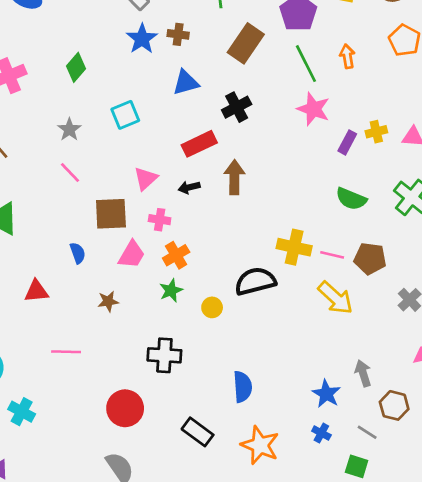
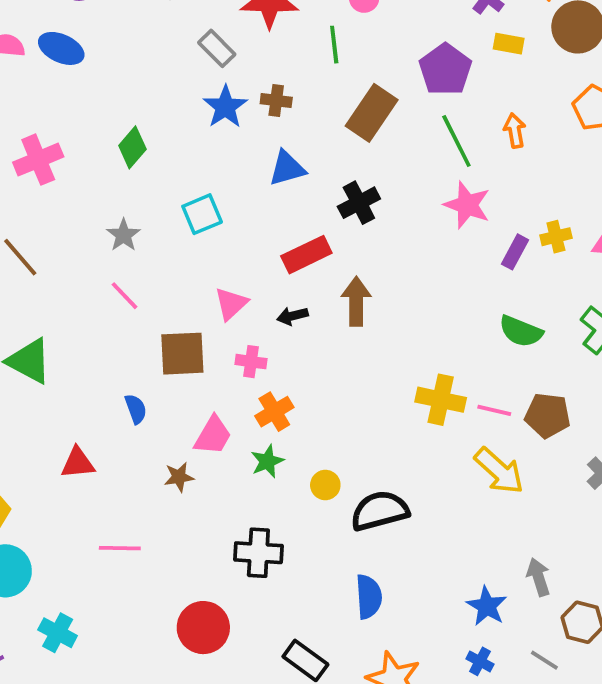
pink trapezoid: (132, 255) -> (213, 436), moved
black semicircle: (255, 281) -> (380, 511), moved

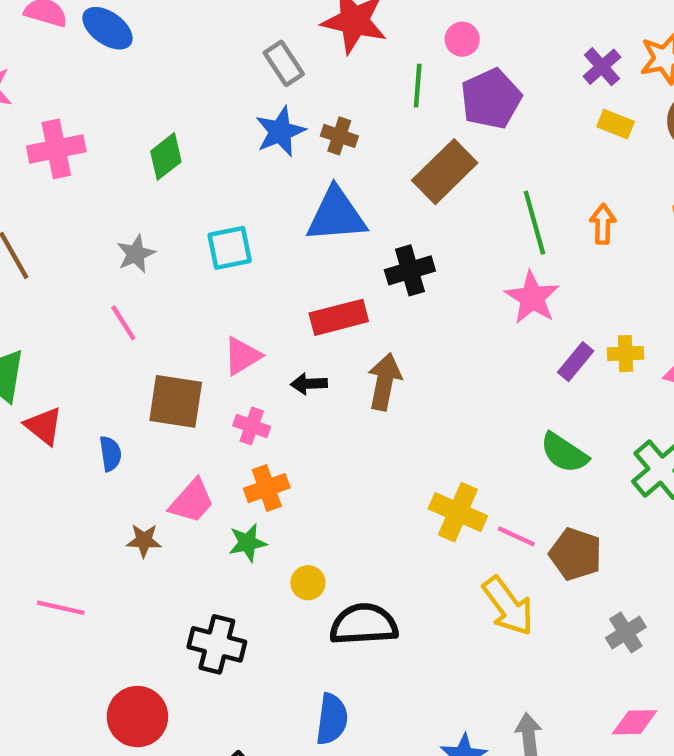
purple pentagon: (445, 69) -> (491, 99), moved
blue triangle: (287, 168) -> (336, 215), size x1.4
red triangle: (78, 463) -> (44, 426), moved, turned 33

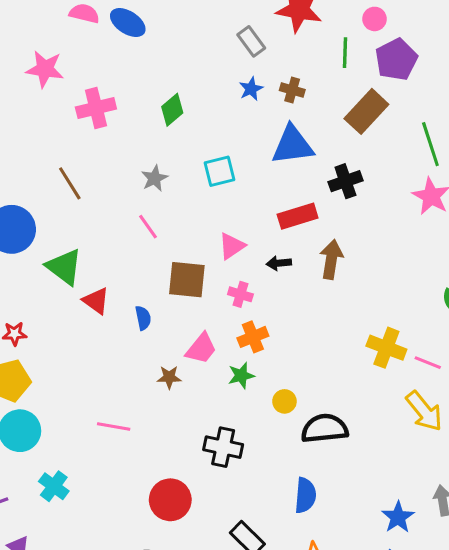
blue star: (280, 131) -> (251, 89), size x0.7

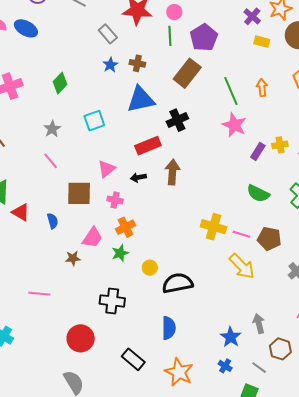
pink circle: (375, 19) -> (174, 12), moved

